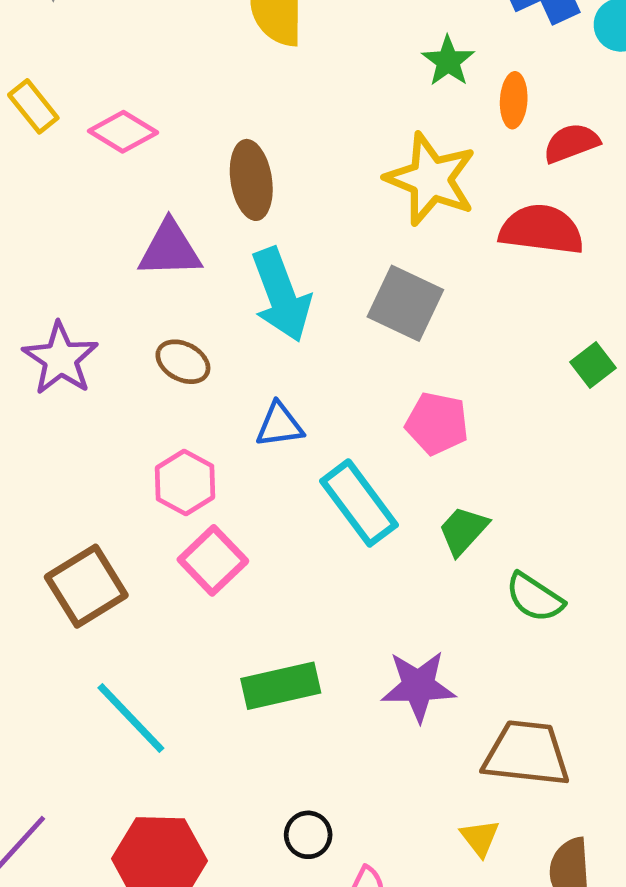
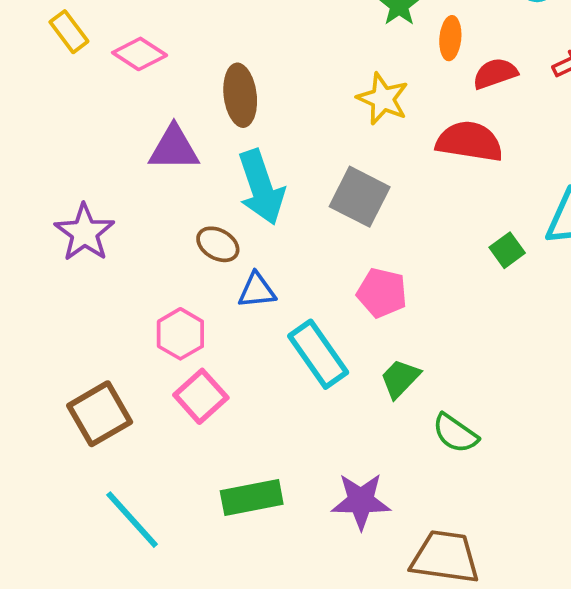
yellow star: (431, 179) -> (383, 99), size x0.7
brown ellipse: (183, 362) -> (218, 244), moved

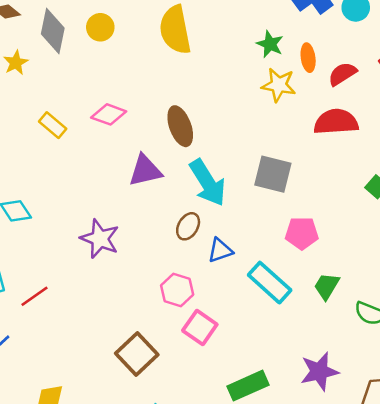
yellow rectangle: (69, 32) -> (53, 125), moved
yellow star: (383, 99) -> (279, 85), moved
brown ellipse: (218, 244) -> (188, 226), turned -76

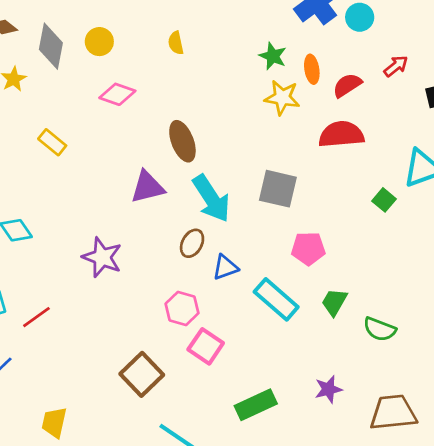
yellow semicircle: (175, 30) -> (176, 43), size x0.5
pink diamond: (109, 114) -> (117, 94), moved
purple star: (319, 371) -> (328, 389), size x0.7

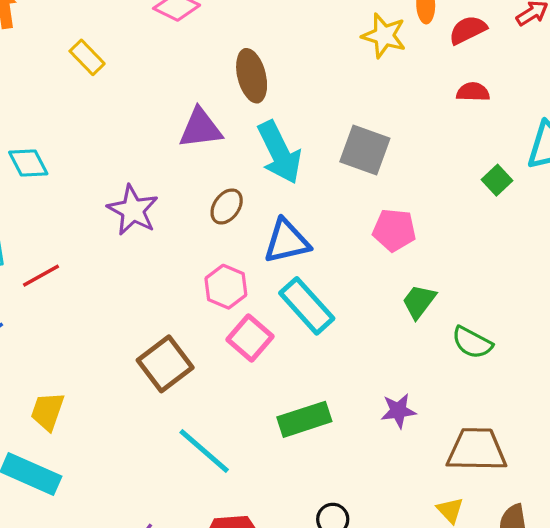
red semicircle: (341, 134) -> (473, 92), moved, size x0.6
brown ellipse: (192, 243) -> (227, 206), moved
blue triangle: (225, 267) -> (287, 241), size x1.4
cyan rectangle: (276, 299) -> (307, 306), moved

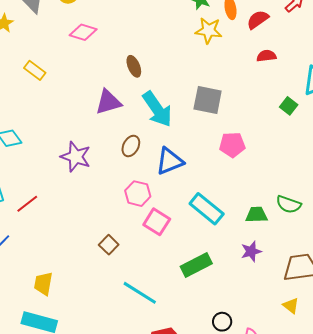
brown ellipse: (252, 76) -> (134, 66), size x0.7
green trapezoid: (419, 301) -> (256, 215), moved, turned 60
cyan rectangle: (307, 306) -> (207, 209), moved
brown square: (165, 364) -> (109, 245), size x0.6

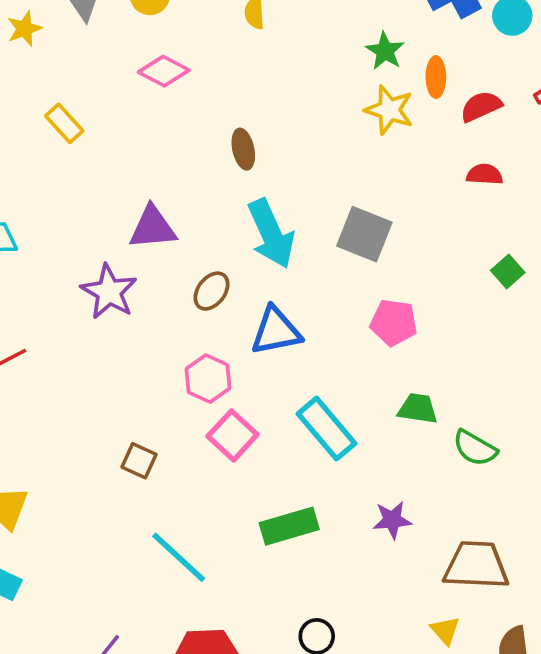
purple triangle: (108, 102) -> (153, 228), moved
green trapezoid: (256, 215) -> (418, 409), moved
brown square: (109, 245) -> (139, 461), turned -30

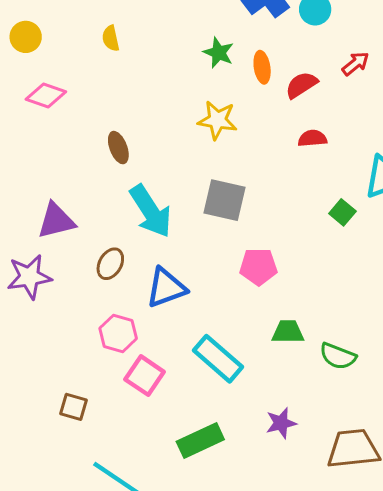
yellow star: (389, 110) -> (217, 120), moved
purple star: (109, 292) -> (29, 277), turned -30

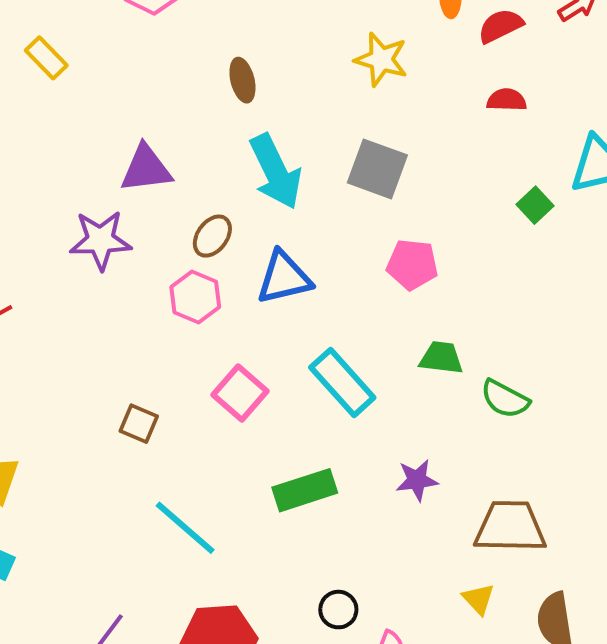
pink hexagon: (118, 333) -> (195, 297), moved

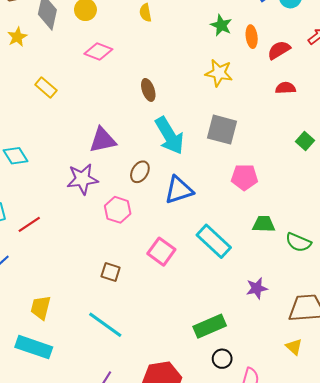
pink hexagon: (195, 297) -> (118, 210), moved
green rectangle: (305, 490) -> (210, 326), moved
cyan line: (185, 528) -> (105, 325), moved

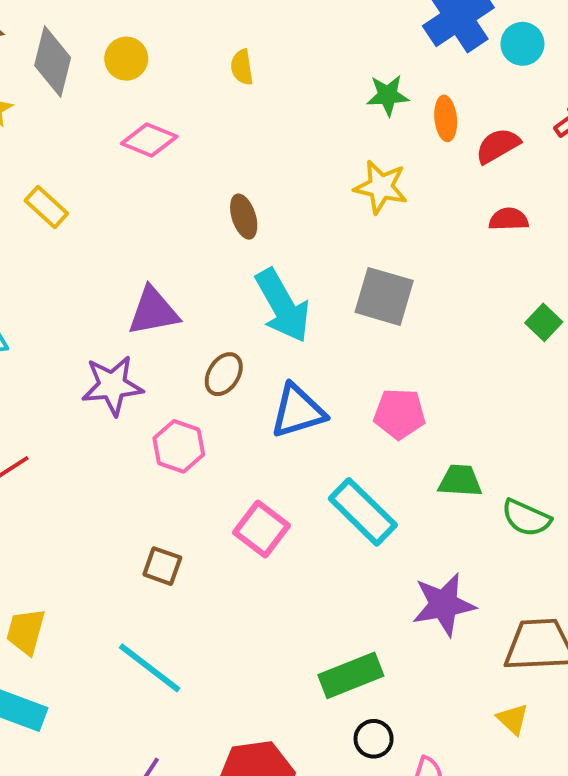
green star: (221, 25) -> (388, 95), turned -30
pink pentagon: (244, 177) -> (399, 414), moved
purple star: (257, 288) -> (444, 604), size x1.5

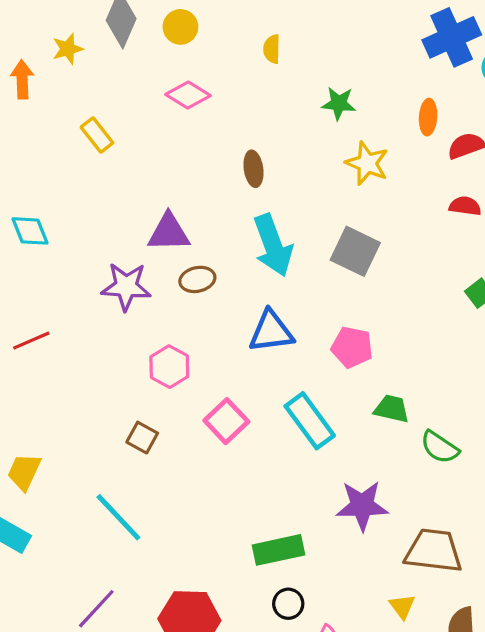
green star: (388, 95) -> (339, 103), moved
brown ellipse: (224, 374) -> (197, 279), moved, turned 36
pink hexagon: (179, 446) -> (169, 367), moved

